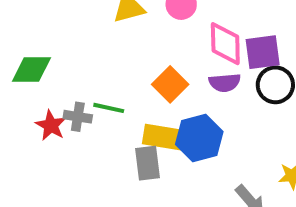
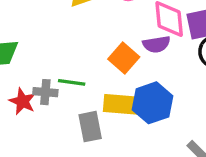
purple semicircle: (225, 83) -> (156, 44), moved
gray rectangle: (148, 163) -> (90, 127), moved

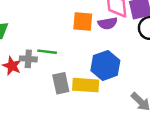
orange square: (124, 58) -> (83, 21), moved, turned -35
yellow rectangle: (122, 104) -> (86, 85), moved

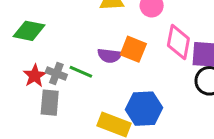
purple semicircle: (108, 23) -> (109, 56), moved
gray rectangle: (61, 83) -> (50, 103), moved

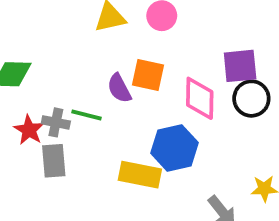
pink diamond: (178, 42) -> (200, 98), moved
purple semicircle: (109, 56) -> (119, 88), turned 65

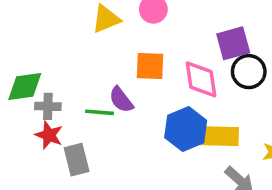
purple semicircle: (119, 88) -> (121, 100), moved
gray cross: (56, 122) -> (48, 106), moved
yellow rectangle: (140, 175) -> (219, 136), moved

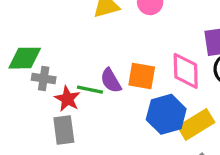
orange square: (150, 66) -> (142, 76), moved
red star: (49, 135) -> (67, 99), moved
yellow rectangle: (219, 136) -> (196, 124), turned -40

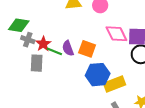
pink diamond: (186, 71) -> (116, 34), moved, turned -35
red star: (67, 99) -> (43, 44), moved
gray rectangle: (64, 130) -> (37, 63), moved

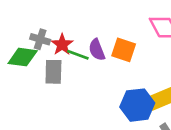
green diamond: (19, 25) -> (23, 57), moved
blue hexagon: (98, 75) -> (137, 105), moved

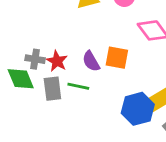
green line: (78, 55) -> (78, 86), moved
green diamond: (23, 57) -> (21, 79), turned 68

